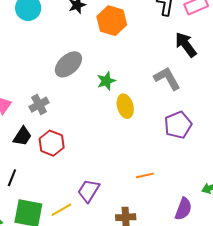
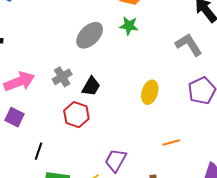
green star: (106, 81) -> (129, 26), moved, turned 30
yellow ellipse: (125, 106) -> (150, 92), moved, turned 35
black trapezoid: (22, 136) -> (91, 86), moved

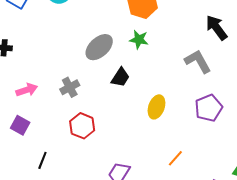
pink arrow: (19, 82) -> (27, 90), size x0.7
black trapezoid: (91, 86) -> (120, 77), moved
orange line: (171, 143) -> (175, 158), turned -36

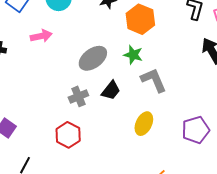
gray L-shape: (198, 61) -> (154, 80), moved
gray cross: (70, 87) -> (78, 96), moved
pink arrow: (27, 90) -> (41, 36), moved

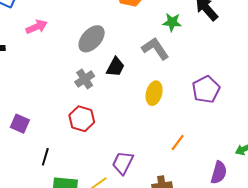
green star: (133, 55) -> (172, 22), moved

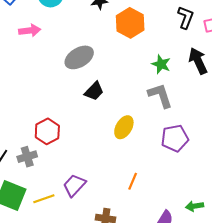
gray L-shape: (155, 49) -> (160, 95), moved
gray cross: (85, 79) -> (27, 157), moved
orange line: (178, 143) -> (133, 181), turned -30

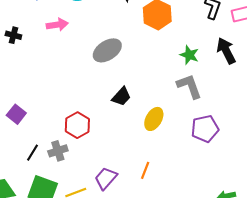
black trapezoid: (94, 91) -> (121, 97), moved
orange line: (133, 181) -> (145, 170), moved

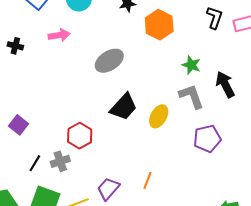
black arrow: (226, 51) -> (225, 84), moved
black trapezoid: (121, 97) -> (124, 107), size x1.4
yellow ellipse: (154, 119) -> (159, 116), moved

